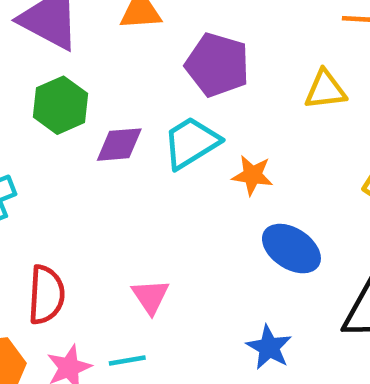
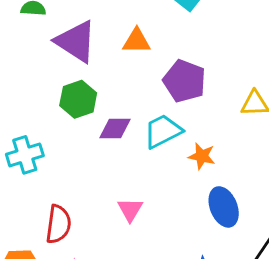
blue ellipse: (291, 249) -> (224, 207), turned 30
pink triangle: (150, 296) -> (130, 210), moved

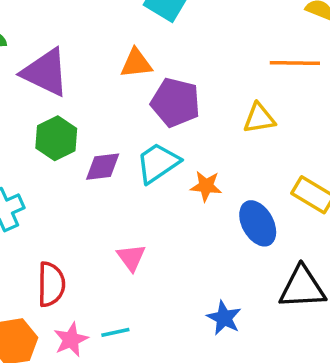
orange triangle: (136, 41) -> (136, 63), moved
blue ellipse: (224, 207) -> (258, 223), moved

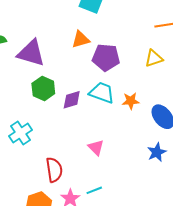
cyan trapezoid: (158, 163) -> (102, 93), turned 64
blue star: (224, 318) -> (157, 152), moved, turned 30

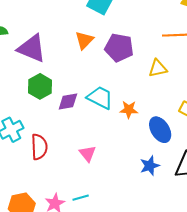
orange triangle: (81, 39) -> (84, 40), turned -36
purple pentagon: (106, 57) -> (119, 48), moved
red semicircle: (54, 170) -> (39, 147), moved

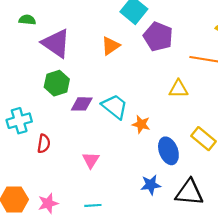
purple pentagon: (119, 48) -> (158, 36), moved
red semicircle: (39, 147) -> (44, 144), size x0.7
cyan line: (81, 198) -> (93, 205), moved

